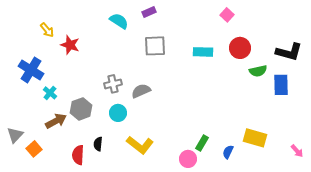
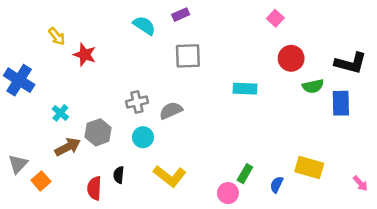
cyan rectangle: (203, 52) -> (245, 89), moved
blue cross: (31, 70) -> (19, 80), moved

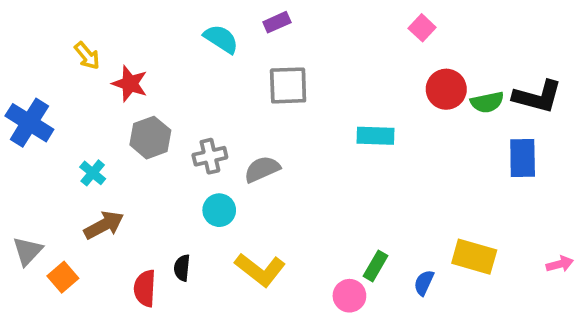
green semicircle: (313, 86) -> (487, 102), moved
gray hexagon: (98, 132) -> (150, 138), moved
pink arrow: (360, 183) -> (560, 264), moved, turned -63

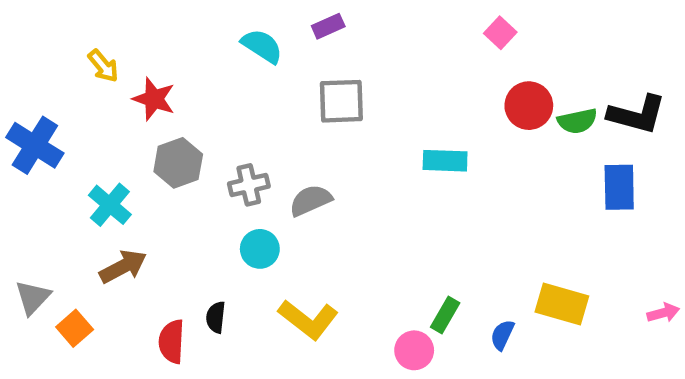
cyan cross: (93, 173) -> (110, 205), size x1.4

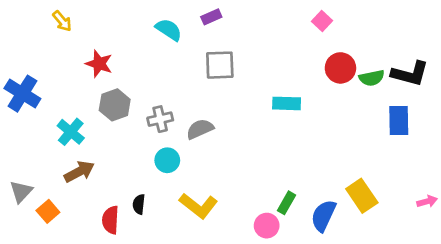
yellow arrow: (103, 66) -> (62, 21), moved
yellow rectangle: (562, 304) -> (362, 196), turned 40
blue semicircle: (502, 335) -> (323, 216), size x1.6

